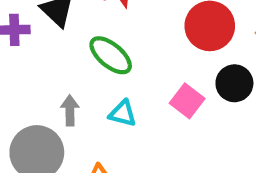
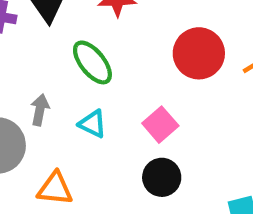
black circle: (234, 83) -> (162, 177), moved

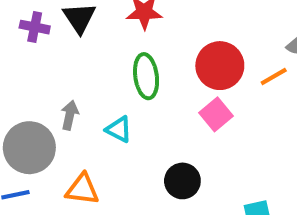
green ellipse: (92, 62) -> (146, 76), moved, turned 30
pink square: (160, 125) -> (216, 114), moved

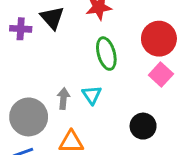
gray arrow: (70, 115) -> (63, 99), moved
cyan triangle: (119, 129) -> (92, 95), turned 36

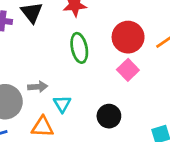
cyan triangle: (92, 95) -> (62, 104), moved
gray arrow: (63, 99) -> (38, 87), turned 78

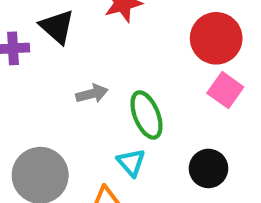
green ellipse: (79, 48) -> (146, 115), moved
gray arrow: (38, 87) -> (92, 94), moved

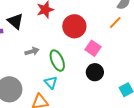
red circle: (216, 38) -> (74, 26), moved
black circle: (208, 168) -> (95, 72), moved

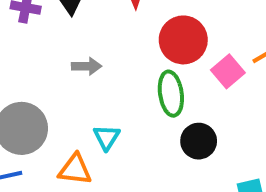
pink square: (93, 48) -> (228, 71), moved
green ellipse: (57, 61) -> (171, 94), moved

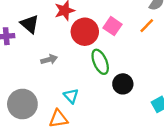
red circle: (183, 40) -> (85, 32), moved
pink square: (228, 71) -> (112, 26), moved

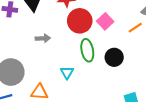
black circle: (123, 84) -> (114, 57), moved
cyan triangle: (71, 96) -> (67, 73), moved

